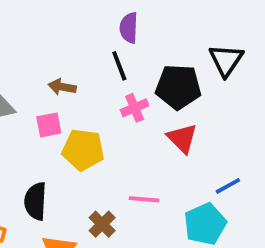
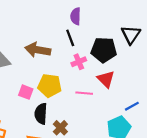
brown arrow: (62, 87) -> (38, 50), size x1.6
pink square: (49, 125) -> (26, 92), moved, turned 32
pink line: (144, 199) -> (84, 93), moved
black semicircle: (35, 201) -> (41, 114), moved

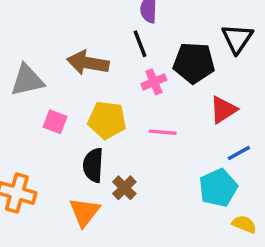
red triangle: (106, 79) -> (223, 110), moved, turned 42
pink square: (26, 92) -> (55, 122), moved

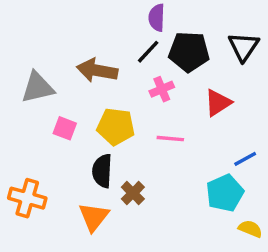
black line: (140, 44) -> (148, 52), turned 64
black pentagon: (194, 63) -> (189, 52), moved
red triangle: (223, 110) -> (218, 103), moved

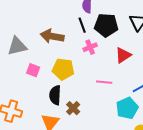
black line: (148, 52) -> (82, 25), turned -63
pink line: (170, 139) -> (104, 82), moved

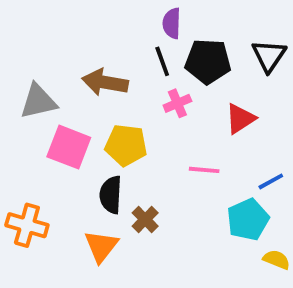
pink square: (33, 70) -> (69, 147), size x1.6

